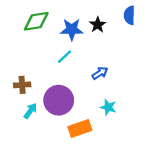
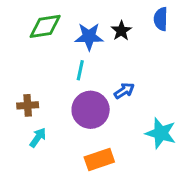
cyan line: (65, 57) -> (80, 70), turned -35
purple circle: (59, 100) -> (91, 110), moved
cyan star: (108, 107) -> (161, 133), moved, size x1.5

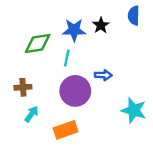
green diamond: (45, 26) -> (38, 43), moved
blue arrow: (124, 91) -> (103, 75), turned 35
orange rectangle: (99, 160) -> (66, 130), moved

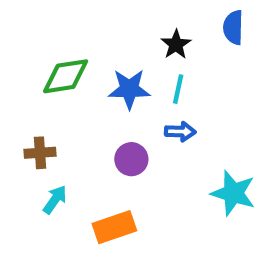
blue star: (74, 30) -> (129, 89), moved
cyan line: (67, 58) -> (178, 89), moved
purple circle: (75, 91) -> (131, 159), size x0.6

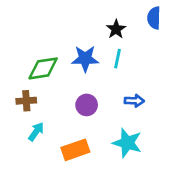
green diamond: (66, 76) -> (43, 68), moved
blue arrow: (180, 132) -> (134, 101), moved
cyan star: (233, 193) -> (127, 143), moved

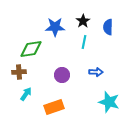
blue semicircle: (154, 18) -> (108, 27), moved
blue star: (85, 59) -> (55, 27), moved
cyan star: (127, 143) -> (109, 102), moved

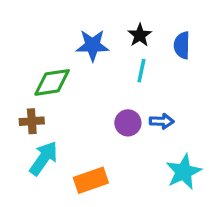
purple circle: (62, 75) -> (128, 123), moved
cyan arrow: (26, 94) -> (44, 158), size x1.5
cyan star: (109, 102) -> (184, 172), turned 30

